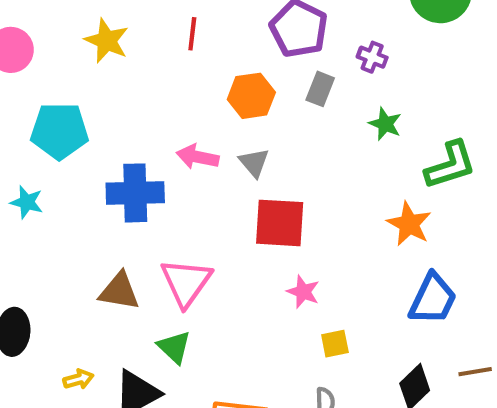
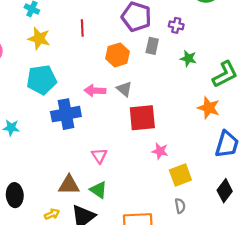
cyan pentagon: (59, 131) -> (42, 80), moved
pink triangle: (186, 282) -> (99, 156), size x0.6
brown triangle: (119, 291) -> (69, 185), moved
yellow square: (335, 344) -> (180, 175), size x1.5

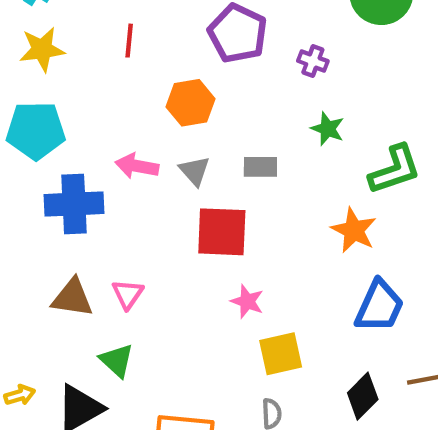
yellow star: (39, 38) -> (42, 49), turned -30
gray rectangle: (152, 46) -> (260, 167), moved, turned 70
brown triangle: (69, 185) -> (72, 298), moved

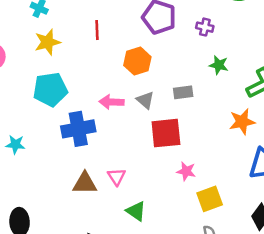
orange star: (354, 230) -> (242, 122), turned -30
green triangle: (117, 360) -> (136, 211), moved

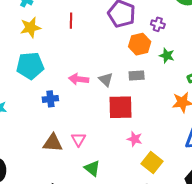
orange hexagon: (137, 61) -> (140, 44), moved
blue cross: (78, 129) -> (50, 99), size x0.6
yellow square: (210, 199) -> (152, 162), turned -35

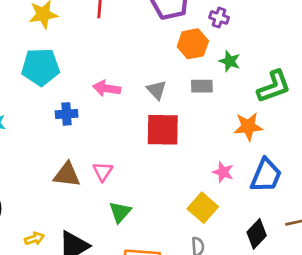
gray rectangle: (137, 76) -> (202, 86), moved
gray triangle: (106, 80) -> (156, 90), moved
pink star: (135, 139) -> (223, 172), moved
green triangle: (92, 168) -> (120, 212), turned 30

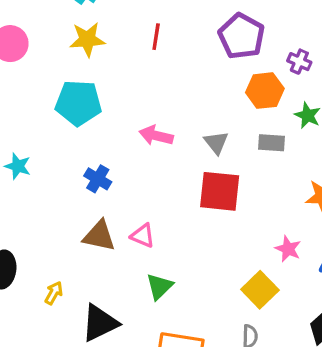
blue cross: (67, 114) -> (98, 179), moved, turned 30
pink triangle: (103, 171) -> (143, 236), turned -45
yellow arrow: (34, 239) -> (54, 293), moved, turned -48

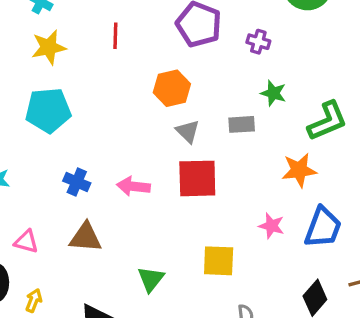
orange hexagon: (265, 91) -> (172, 88), moved
pink arrow: (156, 136) -> (133, 186), moved
pink triangle: (143, 236) -> (26, 242), moved
yellow square: (260, 290) -> (219, 261), moved, turned -36
yellow arrow: (54, 293) -> (34, 300), moved

